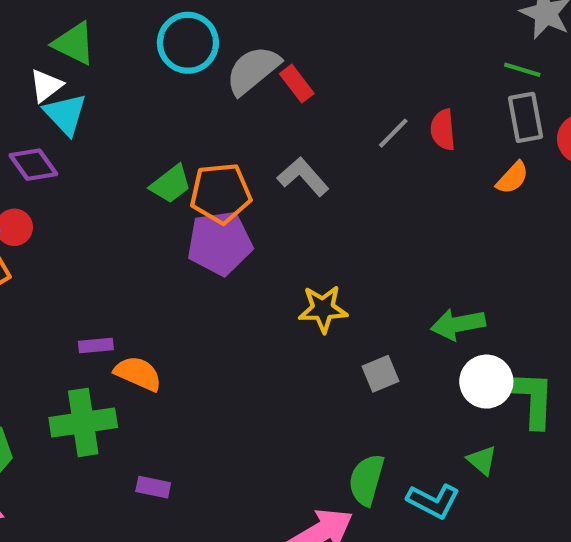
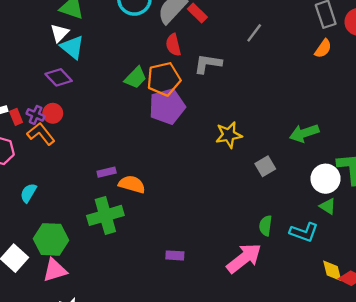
red semicircle: (443, 130) -> (173, 45), moved
gray L-shape: (303, 177) -> (208, 64), turned -32
white circle: (486, 382) -> (326, 179), moved
green semicircle: (366, 480) -> (266, 226), size x0.7
purple rectangle: (153, 487) -> (175, 255), moved

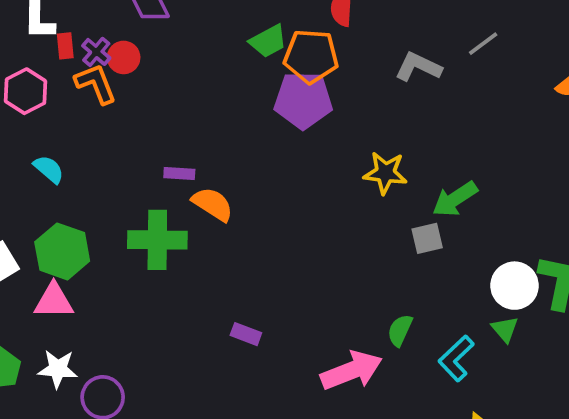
gray line: (254, 33) -> (483, 44), moved
gray L-shape: (208, 64) -> (418, 67), moved
green arrow: (304, 133) -> (455, 199), moved, turned -32
cyan semicircle: (28, 193) -> (49, 169), turned 84
cyan L-shape: (304, 232) -> (456, 358), turned 100

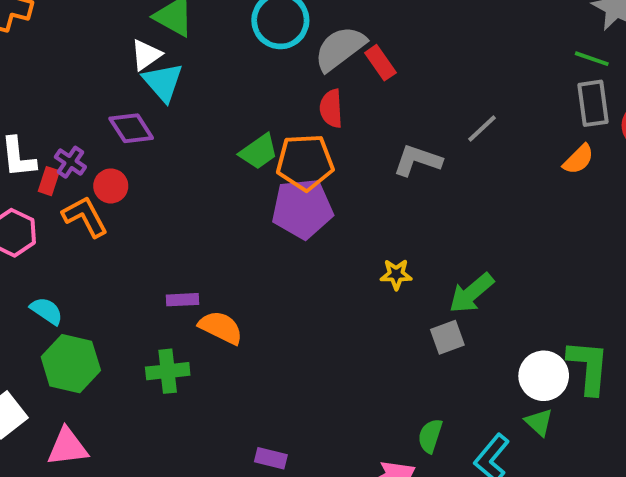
red rectangle: (65, 46) -> (49, 181), turned 30
purple cross: (96, 52) -> (70, 162), moved
yellow star: (385, 173) -> (396, 274), size x0.7
green cross: (157, 240) -> (168, 371), size x0.7
green hexagon: (62, 251) -> (71, 364), moved

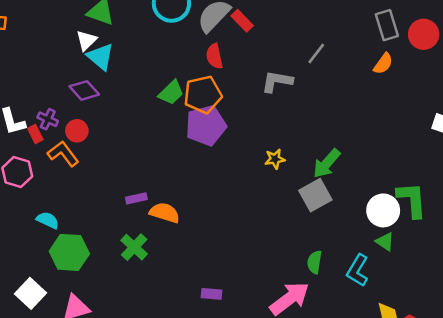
red rectangle: (49, 181) -> (35, 134), turned -36
gray square: (447, 337) -> (315, 195), size x1.4
green cross: (168, 371) -> (134, 247), turned -32

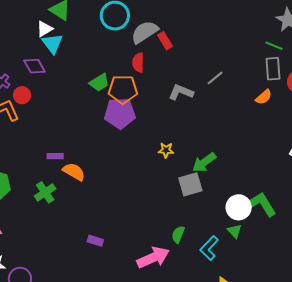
green L-shape: (412, 200) -> (262, 204), turned -40

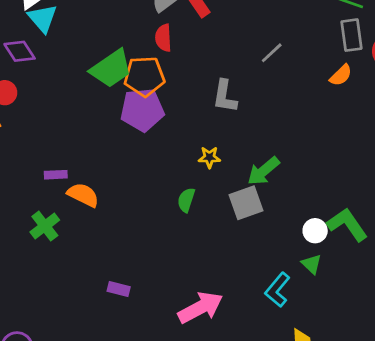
green trapezoid: (99, 82) -> (111, 69), size x1.5
gray L-shape: (181, 92) -> (225, 96), moved, turned -100
white circle: (239, 207) -> (315, 231), size x0.7
green semicircle: (178, 234) -> (186, 200), moved

